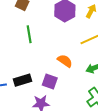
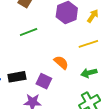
green line: (29, 34) -> (29, 32), turned 72

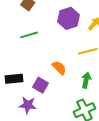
green arrow: (89, 73) -> (86, 80), turned 112

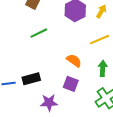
purple square: (41, 85) -> (71, 84), moved

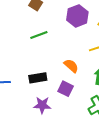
black rectangle: (31, 79) -> (38, 78), moved

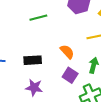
purple square: (66, 89) -> (70, 75), moved

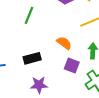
green line: (38, 18) -> (29, 15), turned -42

